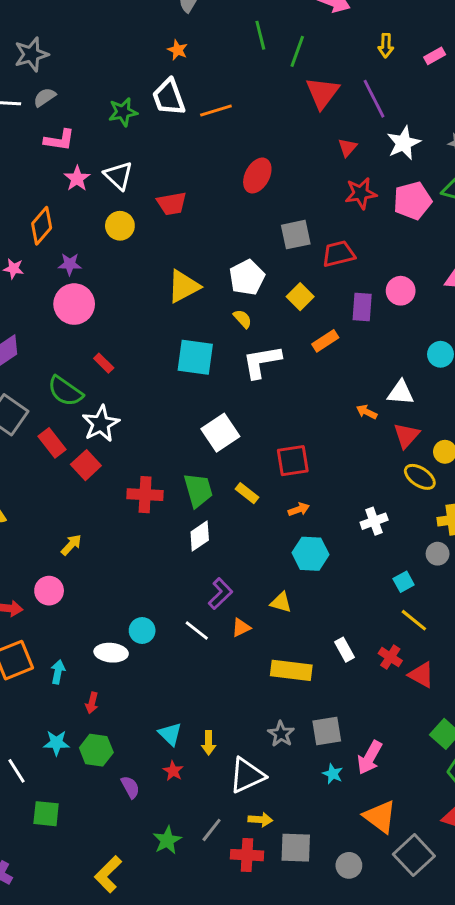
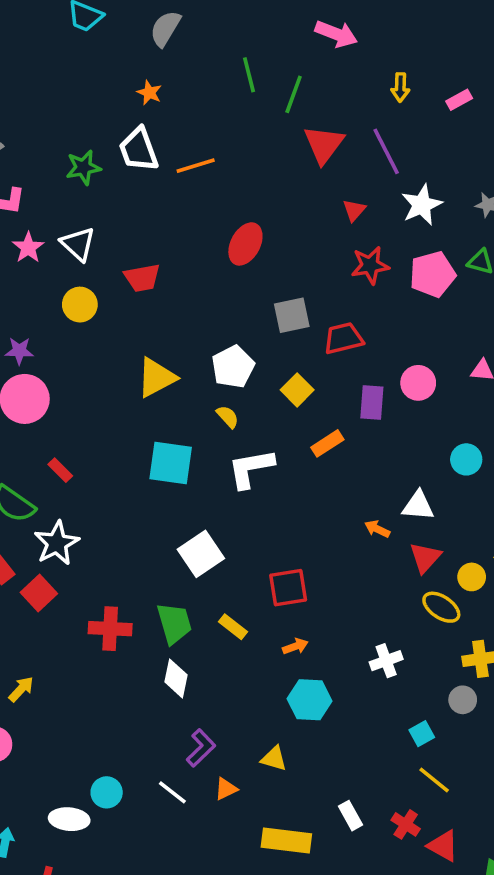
white diamond: (200, 536) -> (176, 678), turned -44

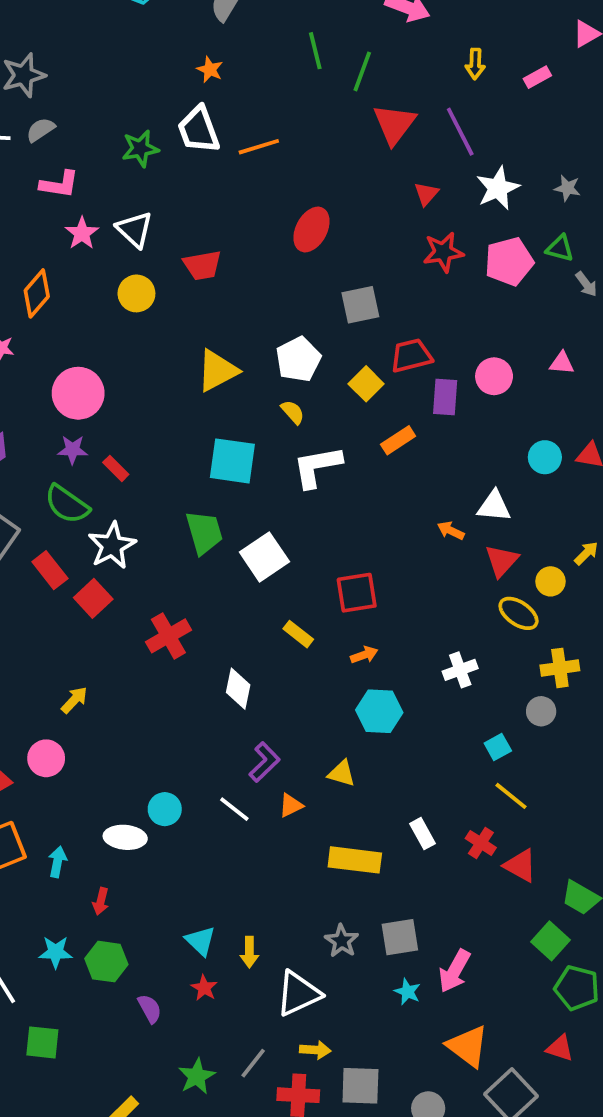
red trapezoid: (343, 338) -> (411, 356), moved
purple star: (19, 351) -> (72, 450), moved
green trapezoid: (174, 623) -> (204, 532), moved
red cross: (110, 629) -> (168, 636), turned -33

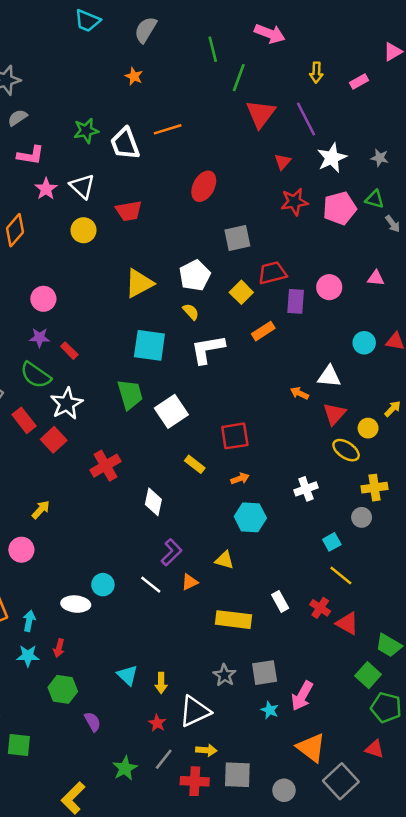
green line: (315, 51) -> (213, 49), moved
white trapezoid: (199, 130) -> (125, 144), moved
pink circle: (78, 393) -> (43, 299), size x0.7
cyan star: (56, 952) -> (28, 656), moved
red star: (204, 988) -> (157, 723), moved

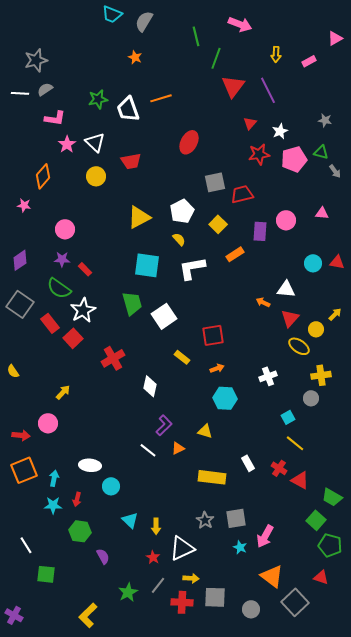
cyan trapezoid: (87, 21) -> (112, 14), moved
white star: (332, 158) -> (280, 131), moved, size x0.7
red trapezoid: (272, 273) -> (242, 194), moved
cyan circle: (103, 585) -> (111, 486), moved

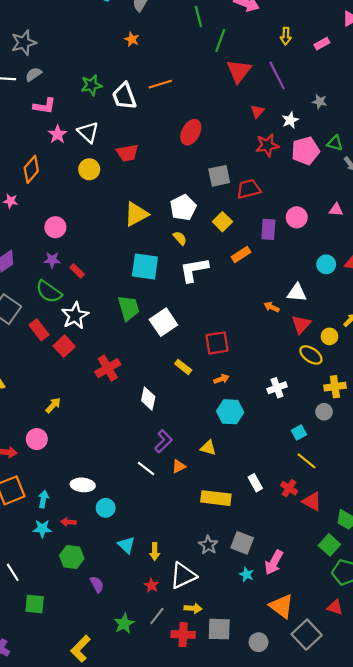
gray star: (325, 120) -> (320, 102), moved
red arrow: (77, 499) -> (68, 522), turned 80
gray square: (236, 518) -> (242, 543), turned 30

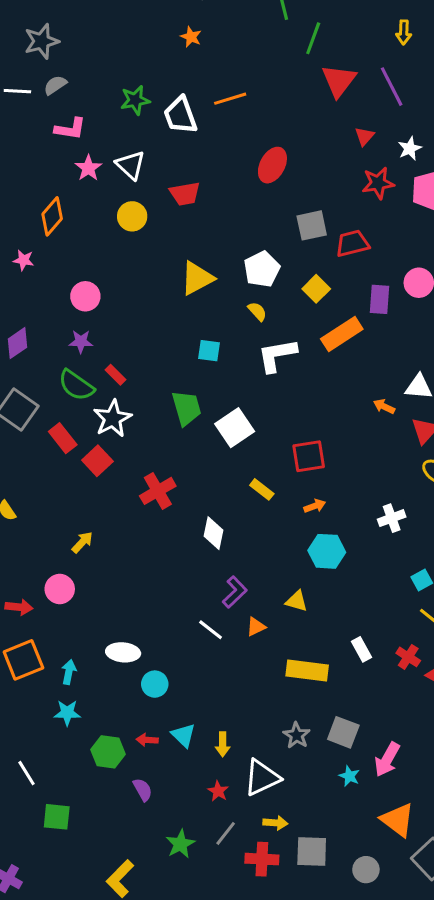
orange rectangle: (241, 254) -> (342, 334), size x1.5
cyan square: (145, 266) -> (209, 351), size x0.6
red rectangle: (77, 271) -> (116, 375), moved
red arrow: (68, 522) -> (147, 740), moved

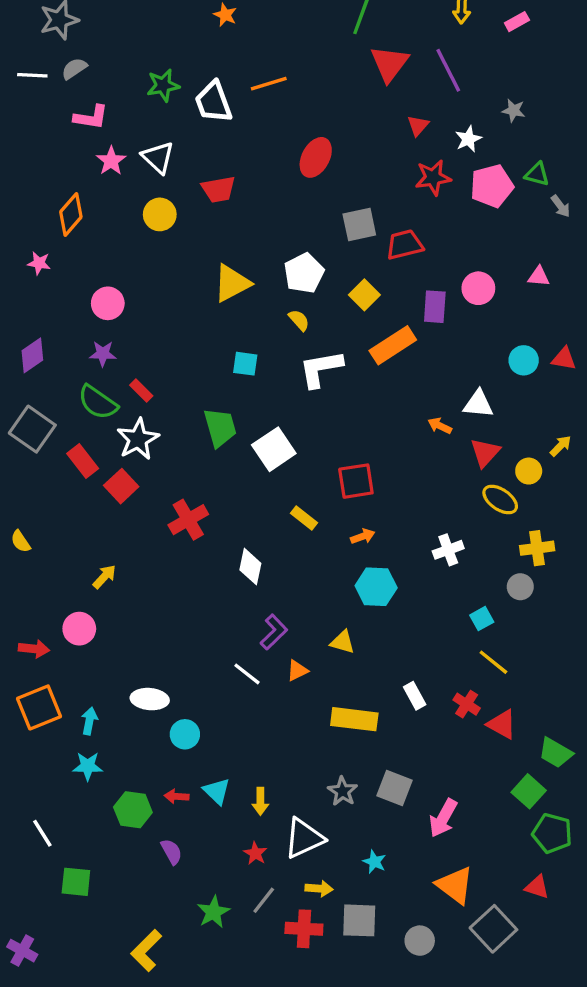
cyan star: (349, 776) -> (374, 862), moved

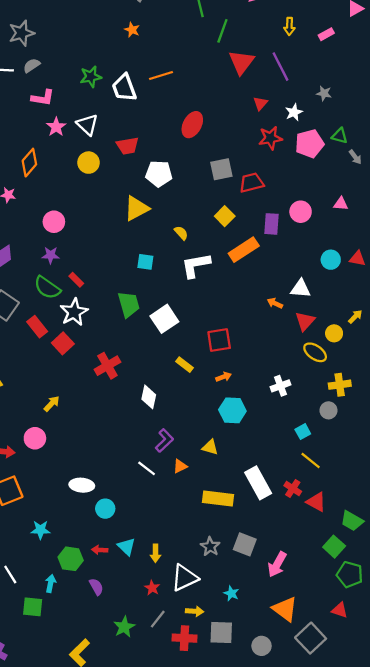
white pentagon: (304, 273) -> (159, 174), moved, turned 30
white rectangle: (415, 696) -> (258, 483), size x1.8
cyan arrow: (89, 721) -> (51, 583), moved

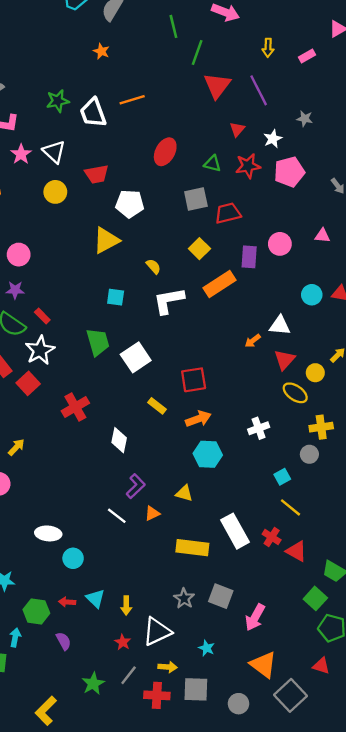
green triangle: (340, 136) -> (212, 164), moved
orange arrow: (275, 303) -> (253, 341), turned -64
orange arrow: (224, 377) -> (198, 419), size x1.5

